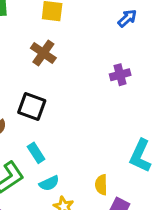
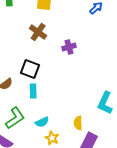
purple cross: (120, 75) -> (69, 47), moved
cyan rectangle: (36, 153) -> (33, 91), moved, turned 32

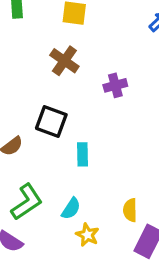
cyan rectangle: (33, 91) -> (82, 154), moved
cyan semicircle: (42, 122) -> (71, 209), turned -32

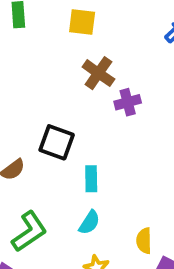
brown cross: (64, 61) -> (98, 73), moved
cyan semicircle: (71, 209) -> (89, 222), moved

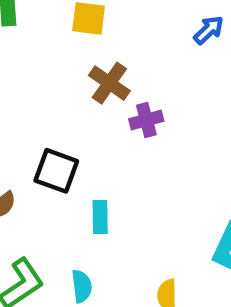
cyan semicircle: (89, 222) -> (82, 286), moved, turned -40

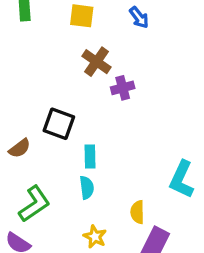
blue arrow: (209, 30) -> (139, 17), moved, turned 95
cyan semicircle: (82, 286) -> (87, 188), moved

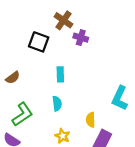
purple cross: (123, 88) -> (81, 38), turned 32
black square: (59, 124) -> (39, 42), moved
cyan rectangle: (90, 156) -> (60, 74), moved

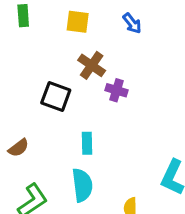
cyan semicircle: (57, 104) -> (82, 185), size x1.5

